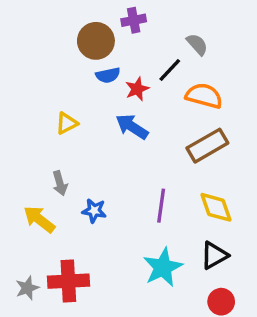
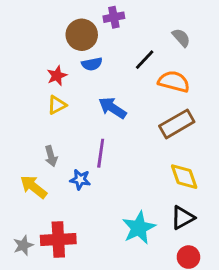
gray semicircle: (197, 44) -> (181, 38), moved
red star: (137, 89) -> (57, 76), moved
purple line: (161, 206) -> (101, 153), moved

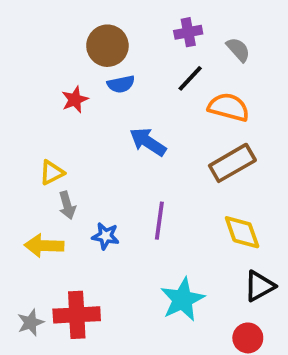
purple cross: (114, 17) -> (188, 32), moved
yellow triangle: (57, 105) -> (52, 173), moved
purple line: (101, 153) -> (159, 221), moved
yellow arrow: (33, 187) -> (44, 246), turned -36
black triangle: (183, 218) -> (259, 286), moved

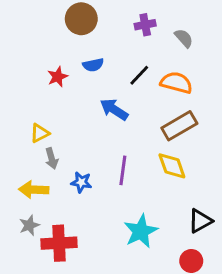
brown circle: (107, 46) -> (81, 19), moved
black line: (190, 78) -> (139, 75), moved
yellow diamond: (242, 232) -> (172, 166), moved
gray star: (31, 323) -> (29, 225), moved

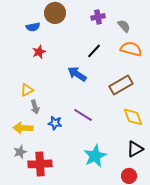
blue semicircle: (93, 65) -> (33, 27), moved
orange semicircle: (176, 83) -> (131, 49), moved
yellow diamond: (172, 166) -> (133, 117), moved
purple line: (123, 170) -> (83, 115), turned -66

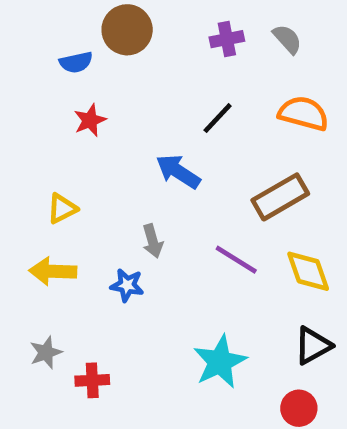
gray semicircle: (124, 26) -> (287, 39), moved
gray arrow: (35, 107) -> (153, 241), moved
purple line: (83, 115) -> (236, 260), moved
yellow arrow: (23, 128) -> (53, 271), moved
red cross: (40, 164) -> (92, 380), size x0.6

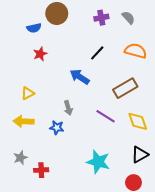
cyan star: (220, 362) -> (98, 162), turned -30

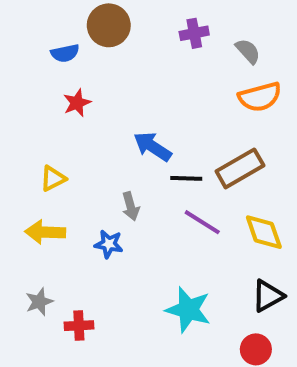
gray semicircle: (128, 18) -> (248, 51), moved
orange semicircle: (136, 51) -> (260, 97), turned 150
black line: (97, 53) -> (186, 178), moved, turned 49

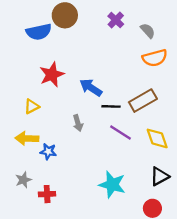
purple cross: (194, 33) -> (116, 20), turned -35
blue semicircle: (65, 53) -> (39, 32), size x1.5
red star: (77, 103) -> (52, 75), moved, size x1.5
blue star: (109, 244) -> (48, 151), moved

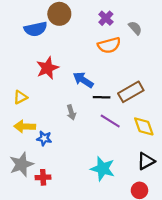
orange semicircle: (155, 58) -> (109, 45), moved
yellow triangle: (32, 106) -> (20, 97), moved
gray star: (23, 180) -> (21, 164), size x1.6

